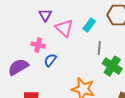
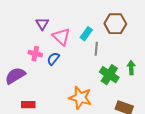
gray line: (99, 48) -> (96, 49), moved
blue semicircle: (50, 60) -> (53, 59), moved

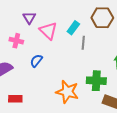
pink cross: (35, 54) -> (16, 41), moved
blue semicircle: (53, 59) -> (36, 61), moved
green cross: (109, 75) -> (96, 81), moved, turned -30

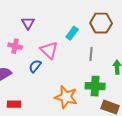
pink triangle: (48, 31) -> (49, 50), moved
gray line: (83, 43) -> (91, 54), moved

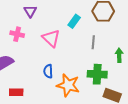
blue semicircle: (35, 66) -> (48, 71), moved, turned -40

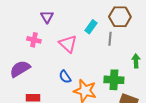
gray line: (93, 42) -> (110, 39), moved
blue semicircle: (48, 71) -> (65, 77), turned -32

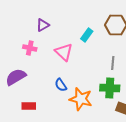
purple triangle: (47, 17) -> (43, 25), turned 32
gray line: (110, 39) -> (113, 63), moved

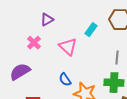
pink cross: (30, 48) -> (34, 43), turned 32

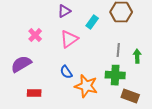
purple triangle: (47, 20) -> (64, 11), moved
pink triangle: (68, 47) -> (69, 39), turned 42

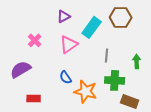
cyan rectangle: (92, 22) -> (92, 27), size x1.5
gray line: (118, 50) -> (107, 55), moved

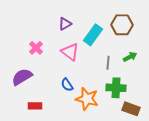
pink triangle: (69, 44) -> (70, 52), turned -48
green arrow: (137, 61) -> (130, 57), moved, turned 64

